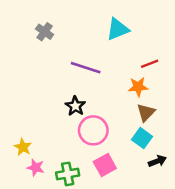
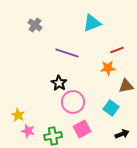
brown triangle: (146, 112) -> (126, 86), moved, turned 35
black arrow: (157, 161) -> (122, 134), moved

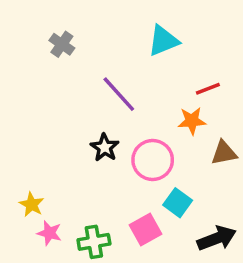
purple line: (67, 53) -> (119, 94), turned 30
pink circle: (73, 102) -> (153, 160), moved
cyan square: (111, 108) -> (178, 203), moved
black arrow: (122, 134) -> (217, 238), size x1.5

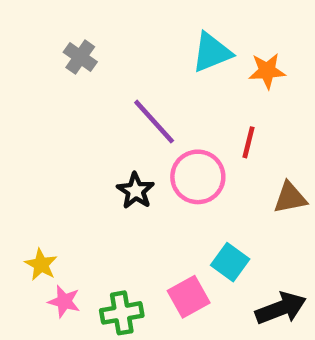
red line: (208, 89) -> (249, 142), moved, turned -55
orange star: (192, 121) -> (267, 71), moved
pink circle: (153, 160) -> (198, 177), moved

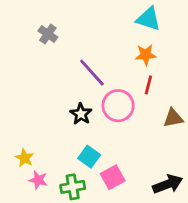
cyan triangle: (212, 52) -> (148, 19), moved, turned 40
orange star: (267, 71) -> (146, 55), moved
cyan square: (230, 262) -> (89, 157), moved

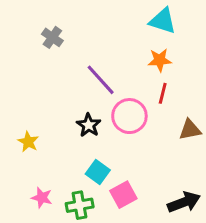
yellow star: (24, 158) -> (28, 142), moved

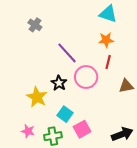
yellow star: (28, 142) -> (37, 97), moved, size x1.5

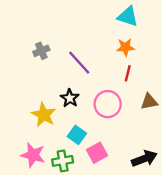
gray cross: (35, 25) -> (41, 51), moved, turned 32
pink circle: (86, 77) -> (108, 104), moved
pink star: (28, 131) -> (33, 155), size x1.5

